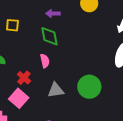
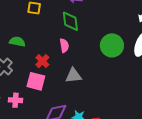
green circle: (89, 87) -> (112, 45), moved
pink square: (19, 98) -> (36, 81), turned -30

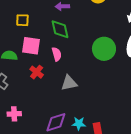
pink square: (36, 81) -> (31, 46), moved

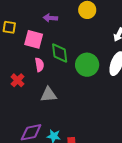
green diamond: (60, 29) -> (60, 53), moved
pink square: (31, 46) -> (34, 39), moved

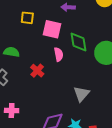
gray triangle: (49, 95) -> (81, 94), moved, turned -42

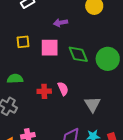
pink semicircle: (59, 54) -> (63, 89), moved
red cross: (37, 71) -> (44, 91), turned -32

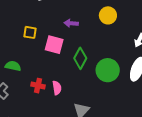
green diamond: (78, 54) -> (80, 58), turned 35

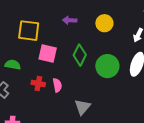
yellow circle: (108, 15) -> (104, 23), moved
yellow square: (30, 32) -> (29, 31), size x1.6
pink square: (54, 45) -> (48, 54), moved

